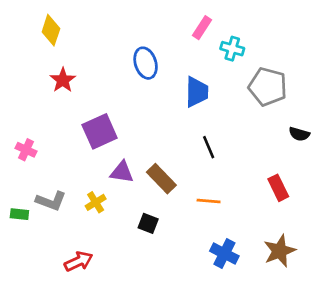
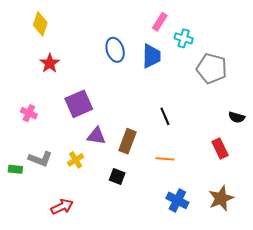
blue trapezoid: (197, 92) -> (151, 56), moved
black semicircle: (299, 134) -> (237, 117), moved
pink cross: (26, 150) -> (29, 113), moved
brown rectangle: (161, 179) -> (128, 141), turned 65

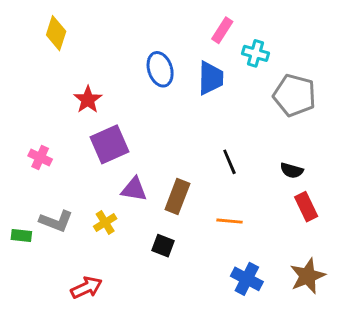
red star: (50, 63) -> (88, 100), moved
black semicircle: (237, 117) -> (292, 170), moved

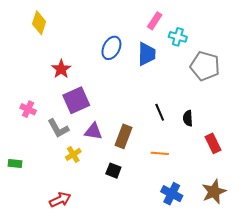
blue ellipse: (160, 69) -> (111, 48), turned 45
black semicircle: (292, 170) -> (188, 118), moved, turned 70
gray L-shape: (56, 221) -> (58, 128), moved, turned 40

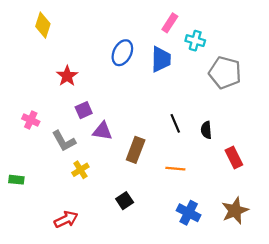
purple square: (76, 100) -> (84, 110), size x0.6
purple triangle: (93, 131) -> (102, 131), moved
black square: (113, 171) -> (125, 201), moved, turned 35

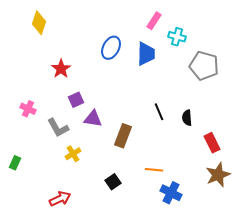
orange line: (175, 169) -> (154, 170), moved
green rectangle: (16, 180) -> (15, 163), turned -72
brown star: (235, 211) -> (218, 175), moved

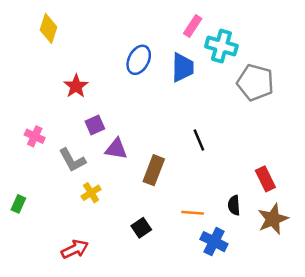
cyan cross: (177, 37) -> (221, 46), size x1.4
black semicircle: (187, 118) -> (234, 205), moved

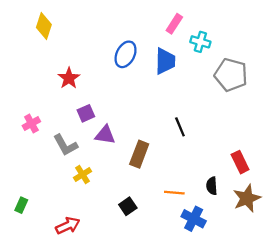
cyan cross: (221, 46) -> (200, 42), size x0.7
pink cross: (35, 136) -> (31, 124), turned 36
green rectangle: (18, 204) -> (21, 205), moved

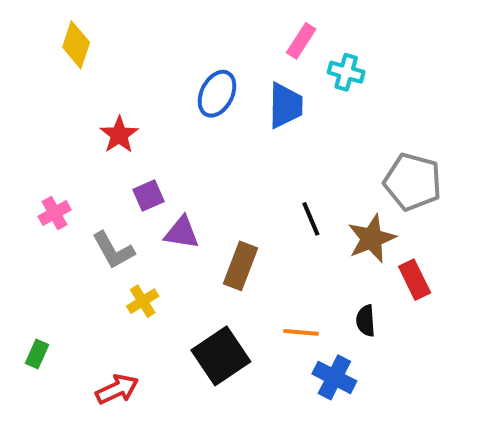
gray pentagon: (231, 75) -> (413, 182), moved
brown star: (247, 198) -> (372, 238), moved
black square: (128, 206) -> (221, 356), size x1.8

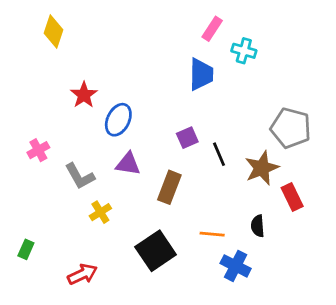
blue ellipse: (217, 94) -> (118, 120), moved
purple square: (148, 195) -> (187, 138), moved

